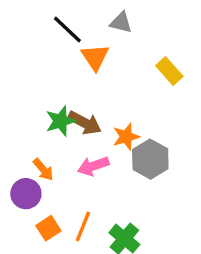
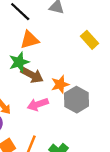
orange triangle: (95, 57) -> (30, 40), moved, turned 48
green star: (60, 121) -> (19, 62), moved

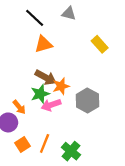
green star: (19, 62) -> (40, 94), moved
orange star: (60, 84) -> (61, 86), moved

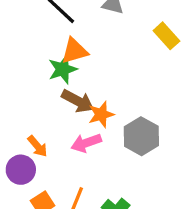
yellow rectangle: (100, 44) -> (166, 36), moved
green star: (40, 94) -> (63, 69), moved

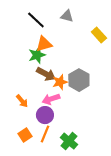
gray hexagon: (141, 136) -> (79, 80), moved
purple circle: (21, 170) -> (45, 115), moved

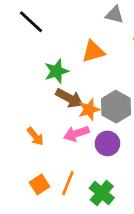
gray triangle: (67, 16) -> (115, 15), moved
black line: (36, 20) -> (31, 22), moved
orange triangle: (44, 44) -> (93, 51), moved
purple circle: (45, 115) -> (107, 143), moved

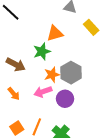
green star: (57, 71) -> (42, 51), moved
brown arrow: (69, 98) -> (16, 65), moved

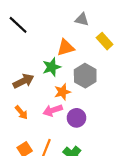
brown arrow: (16, 65) -> (24, 81), turned -54
gray hexagon: (71, 73) -> (85, 76), moved

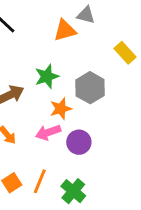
yellow rectangle: (105, 41) -> (125, 53), moved
orange triangle: (66, 48) -> (65, 30), moved

